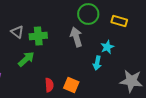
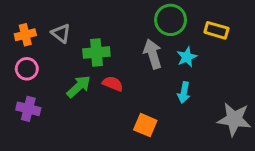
gray triangle: (17, 32) -> (61, 33), moved
cyan star: (107, 47) -> (187, 57), moved
red semicircle: (49, 85) -> (113, 84), moved, turned -64

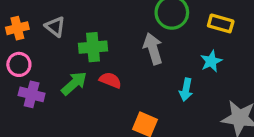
cyan star: (187, 57) -> (211, 61), moved
purple cross: (28, 109) -> (32, 94), moved

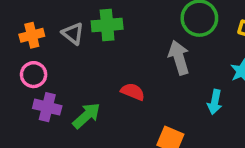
green cross: (93, 47) -> (107, 25), moved
green arrow: (74, 83) -> (87, 116), moved

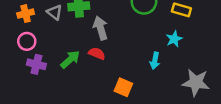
gray arrow: (179, 58) -> (100, 28), moved
green arrow: (87, 116) -> (70, 59), moved

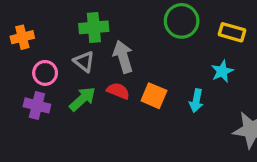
gray triangle: (55, 12) -> (84, 62), moved
pink circle: (27, 41) -> (45, 73), moved
orange square: (123, 87) -> (154, 96), moved

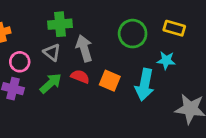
green circle: (182, 21) -> (133, 34), moved
cyan star: (222, 71) -> (166, 60), turned 30
cyan arrow: (196, 101) -> (145, 85), size x1.6

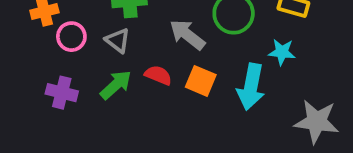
gray arrow: (84, 48) -> (187, 35), moved, turned -35
pink circle: (20, 62) -> (71, 37), moved

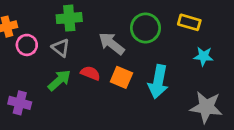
cyan star: (282, 52) -> (203, 56), moved
purple cross: (62, 93) -> (20, 103), moved

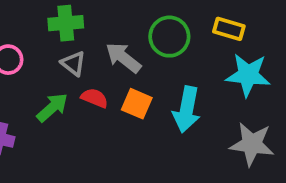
gray triangle: (61, 48) -> (73, 63), moved
cyan star: (203, 56) -> (248, 75), size x1.6

